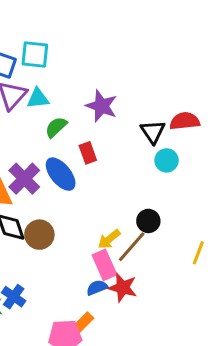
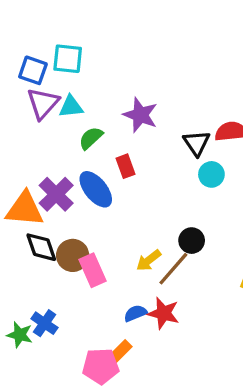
pink rectangle: (104, 265) -> (92, 270), moved

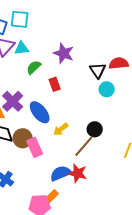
blue ellipse: (96, 189) -> (40, 112), moved
yellow arrow: (149, 260) -> (61, 129), moved
blue semicircle: (135, 313) -> (61, 173), size x1.5

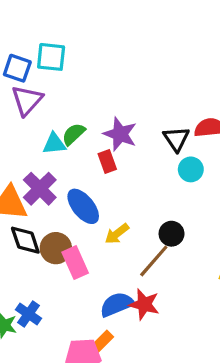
cyan triangle: (22, 48) -> (54, 144), moved
purple star: (64, 53) -> (120, 134), moved

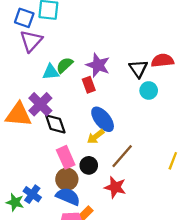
blue ellipse: (83, 206) -> (103, 119), moved
black circle: (172, 234) -> (89, 165), moved
black diamond: (25, 240) -> (55, 124), moved
brown circle: (56, 248) -> (67, 179), moved
blue semicircle: (117, 304) -> (68, 196), moved, turned 45

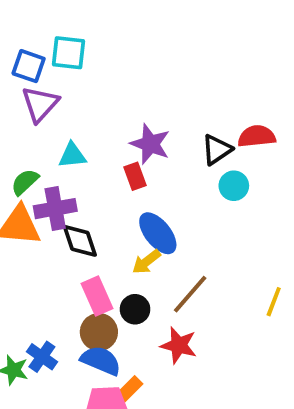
green semicircle: (65, 65) -> (25, 182), moved
black triangle: (138, 69) -> (217, 150), turned 30
purple cross: (40, 104) -> (55, 209), turned 35

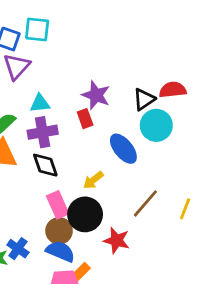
cyan circle: (234, 186) -> (156, 125), size x1.5
purple cross: (55, 209) -> (43, 132), moved
blue ellipse: (158, 233) -> (123, 149), moved
brown line: (190, 294) -> (145, 203), moved
black circle: (135, 309) -> (85, 214), size x1.6

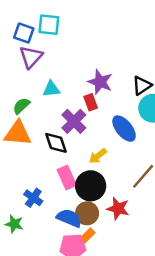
purple cross: (43, 132) -> (74, 121), moved, turned -35
brown circle: (59, 231) -> (87, 213), moved
blue cross: (18, 249) -> (33, 198), moved

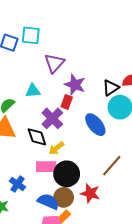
purple triangle: (31, 57) -> (54, 63), moved
red rectangle: (91, 102) -> (67, 102), turned 40
yellow arrow: (98, 156) -> (56, 148), moved
pink rectangle: (67, 177) -> (46, 167), turned -66

